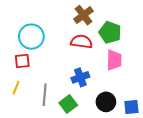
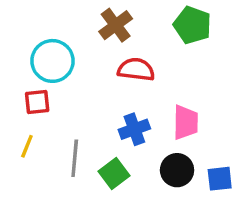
brown cross: (83, 15) -> (116, 25), moved
green pentagon: (110, 32) -> (192, 25), moved
pink trapezoid: (114, 60) -> (186, 122), moved

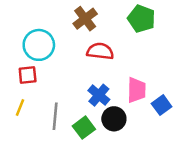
blue cross: (134, 129) -> (99, 95), turned -30
black circle: (177, 170) -> (114, 119), moved
blue square: (220, 179) -> (162, 105), moved, turned -30

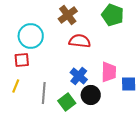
blue square: (162, 105) -> (129, 84), turned 35

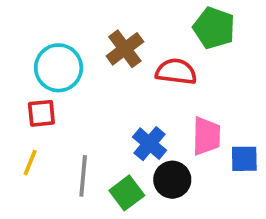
brown cross: (68, 15) -> (125, 49), moved
red semicircle: (80, 41) -> (176, 72), moved

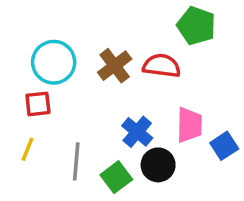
brown cross: (125, 49) -> (115, 66), moved
blue square: (244, 159) -> (224, 146), turned -32

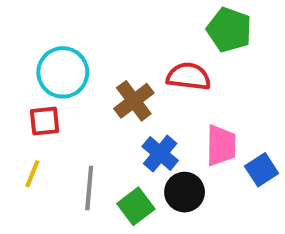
brown cross: (115, 66) -> (134, 101), moved

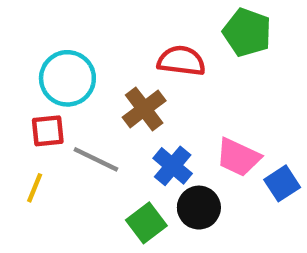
red semicircle: (189, 76) -> (181, 61), moved
pink trapezoid: (221, 145) -> (238, 157), turned 114
gray line: (89, 188) -> (96, 159), moved, turned -69

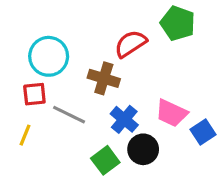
red semicircle: (181, 61) -> (131, 44), turned -40
brown cross: (144, 109) -> (104, 78), turned -36

